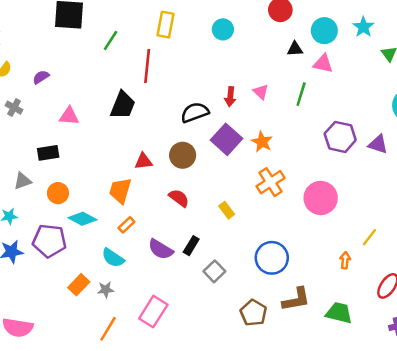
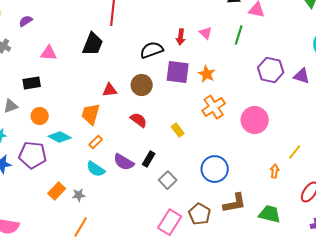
purple square: (227, 139) -> (178, 72), turned -35
cyan semicircle: (113, 258) -> (96, 169), moved
pink rectangle: (153, 312) -> (170, 222), moved

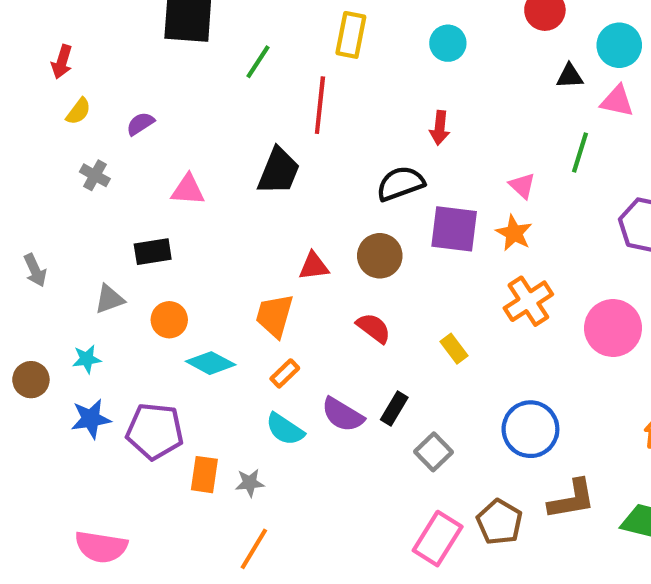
pink triangle: (206, 33) -> (522, 186), moved
red arrow: (181, 37) -> (440, 128), moved
purple pentagon: (33, 155) -> (155, 431), moved
orange rectangle: (57, 191) -> (204, 475), turned -36

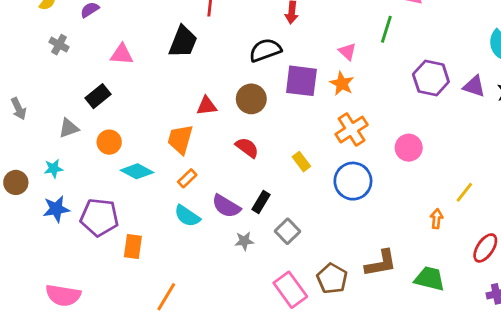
black rectangle: (153, 252) -> (98, 96), turned -30
pink circle: (613, 328) -> (409, 148), size x0.7
blue circle: (530, 429) -> (353, 181), moved
gray star: (250, 483) -> (244, 241), moved
pink rectangle: (438, 539) -> (290, 290), turned -68

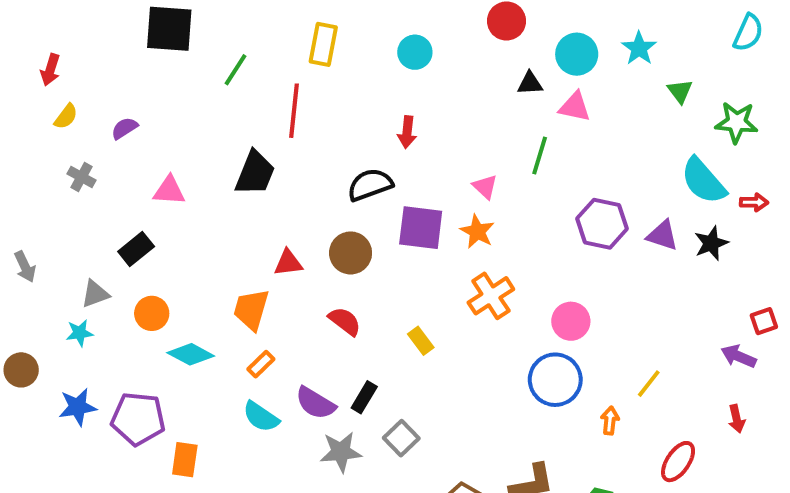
cyan star: (53, 169) -> (80, 333), moved
blue circle: (353, 181) -> (555, 380), moved
gray star: (244, 241) -> (341, 452), size x1.5

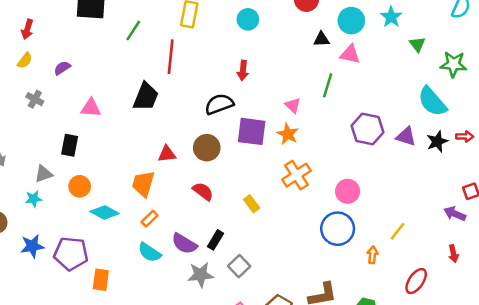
red arrow: (50, 70) -> (27, 29), moved
red arrow: (754, 202) -> (465, 136), moved
black rectangle: (136, 249) -> (70, 145), turned -40

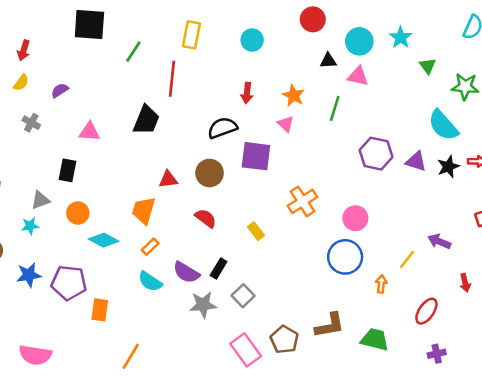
pink triangle: (293, 105) -> (286, 124), moved
orange star: (288, 134) -> (293, 96), moved
purple arrow: (455, 214) -> (439, 241), moved

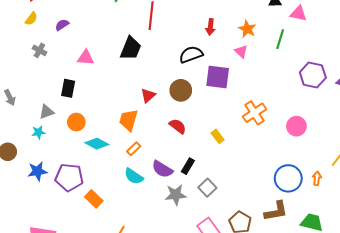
red triangle: (168, 179) -> (148, 95), turned -35
blue circle: (345, 257) -> (288, 178), moved
orange rectangle: (100, 310) -> (94, 199), turned -54

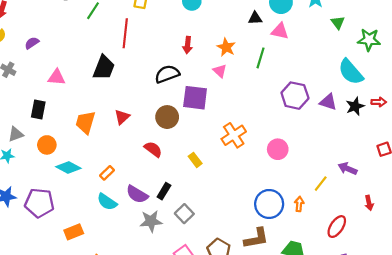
brown circle: (181, 90) -> (167, 117), moved
orange trapezoid: (129, 120) -> (86, 122), moved
orange rectangle: (94, 199) -> (74, 232), moved, turned -66

